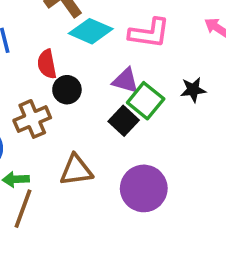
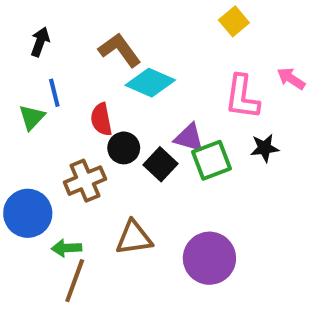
pink L-shape: (149, 33) -> (242, 97), moved, turned 90
green square: (146, 101) -> (211, 160), turned 30
black square: (124, 121) -> (160, 164), moved

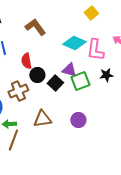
cyan diamond: (150, 83) -> (74, 43), moved
purple circle: (209, 258) -> (78, 120), moved, size x0.6

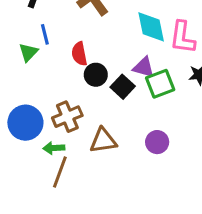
cyan diamond: (74, 43) -> (151, 27), turned 55
brown cross: (18, 91) -> (67, 117), moved

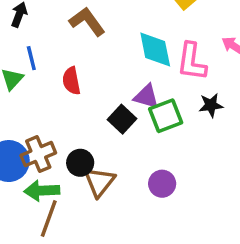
black circle: (96, 75) -> (80, 163), moved
brown cross: (67, 117) -> (38, 154), moved
brown triangle: (103, 141) -> (99, 182), turned -44
green arrow: (54, 148) -> (42, 191), size x1.4

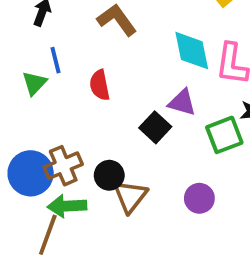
green square: (166, 116) -> (224, 135), moved
brown line: (49, 219) -> (48, 235), moved

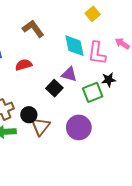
red semicircle: (100, 85) -> (24, 65), turned 84
purple circle: (199, 198) -> (79, 127), size x1.5

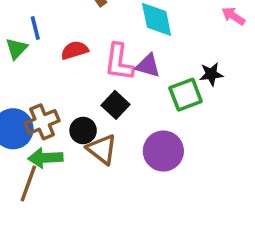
pink L-shape: (97, 53) -> (119, 62), moved
black square: (54, 88) -> (116, 105), moved
brown triangle: (41, 126) -> (102, 149), turned -30

